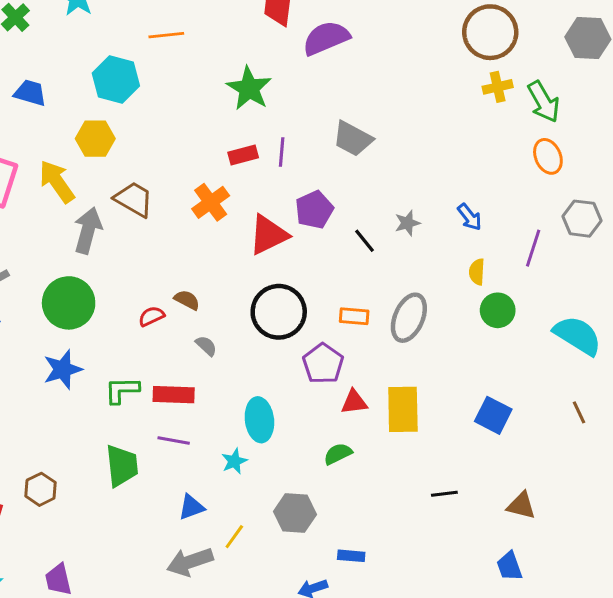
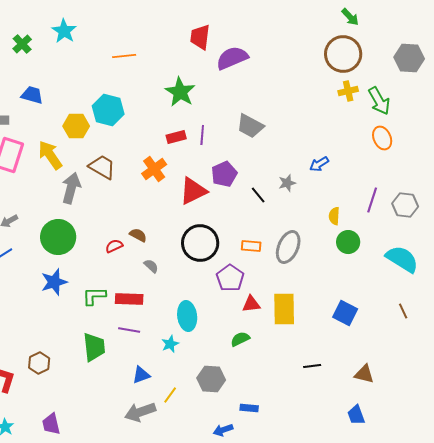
cyan hexagon: (116, 80) -> (108, 110), moved
blue arrow: (470, 217) -> (319, 164), moved, turned 96
gray hexagon: (582, 219) -> (405, 205), moved

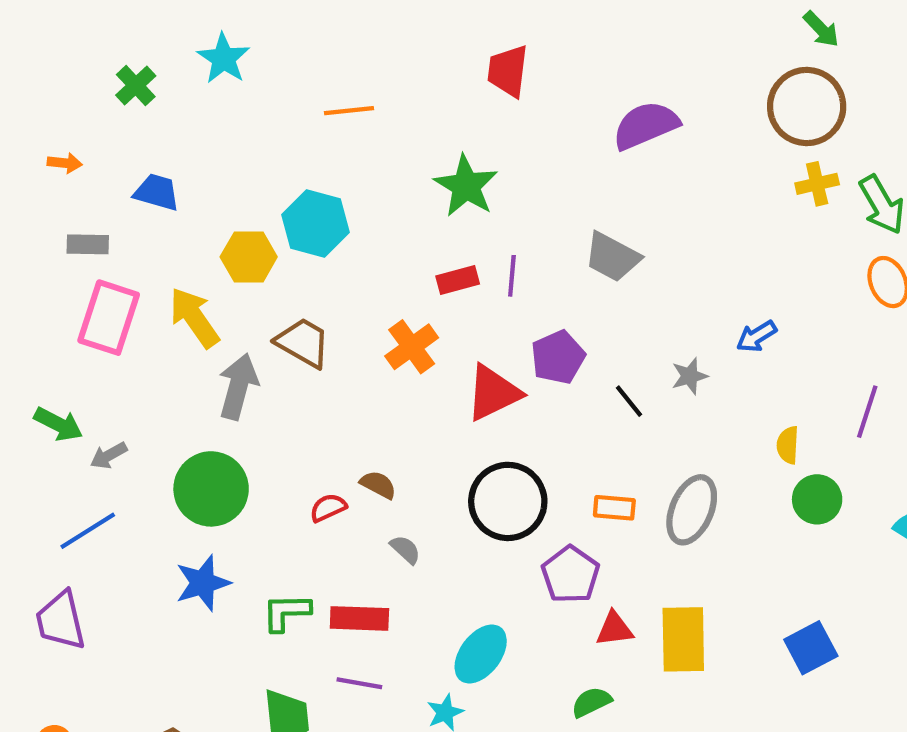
purple semicircle: (232, 58) -> (646, 125), moved
blue square: (345, 313) -> (811, 648), turned 35
cyan ellipse: (187, 316) -> (481, 654), turned 44

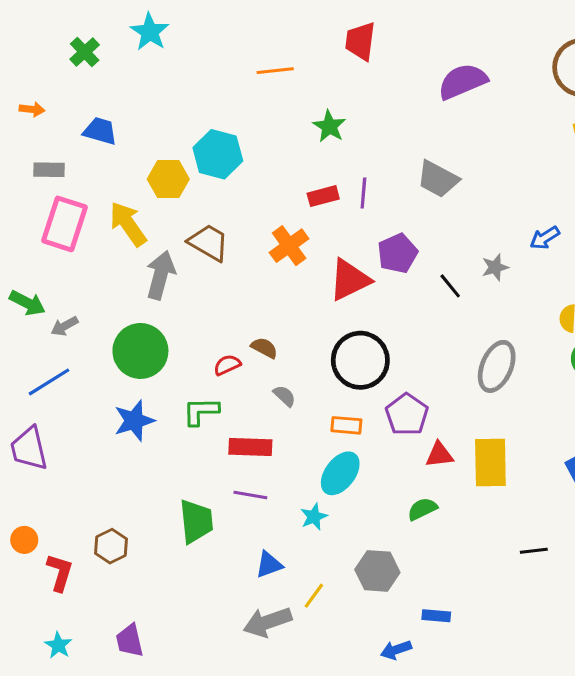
orange line: (349, 111) -> (275, 71), moved
green star: (466, 186) -> (329, 126), size x0.7
orange rectangle: (614, 508) -> (346, 425), moved
green L-shape: (286, 612) -> (201, 411), moved

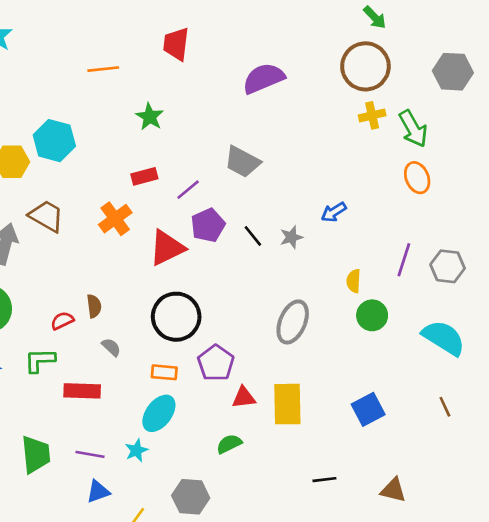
purple line: (363, 193) -> (188, 190), moved, turned 45
black line: (450, 286) -> (253, 236), moved
brown semicircle: (264, 348) -> (94, 306), turned 55
purple line: (250, 495) -> (90, 454), moved

